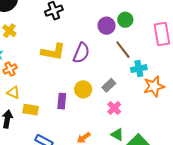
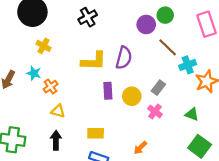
purple rectangle: (62, 101) -> (108, 91), moved
pink cross: (114, 108) -> (155, 111), moved
yellow rectangle: (31, 110) -> (96, 133), moved
green triangle: (117, 135) -> (192, 114), moved

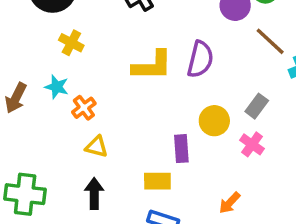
purple rectangle: (108, 91) -> (181, 149), moved

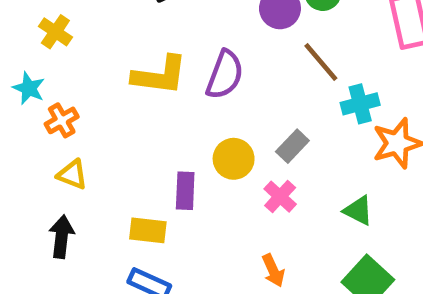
orange arrow: (230, 203) -> (273, 270), moved, turned -75

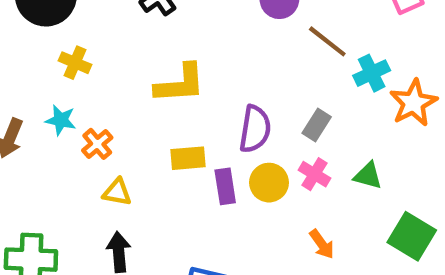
purple semicircle: (225, 75) -> (255, 129), moved
yellow circle: (234, 159) -> (269, 183), moved
green triangle: (358, 211) -> (368, 176), moved
yellow rectangle: (148, 230) -> (188, 158), moved

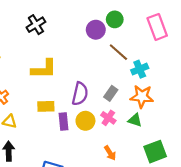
orange star: (413, 103) -> (142, 96), moved, turned 30
green square: (412, 236) -> (155, 152), turned 35

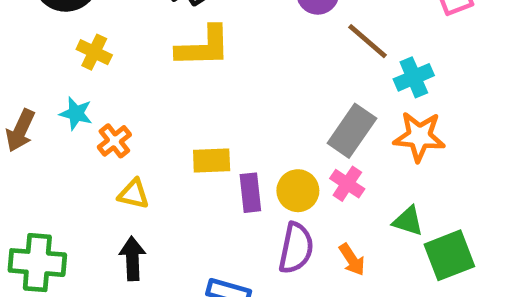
yellow L-shape: (44, 69) -> (203, 47), moved
gray rectangle: (111, 93) -> (352, 131), size x1.5
purple semicircle: (80, 94) -> (296, 248), moved
green triangle: (135, 120) -> (408, 221), moved

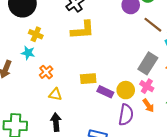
cyan star: (76, 113) -> (28, 53), moved
purple rectangle: (250, 193) -> (105, 92), turned -56
orange arrow: (352, 260) -> (148, 106), moved

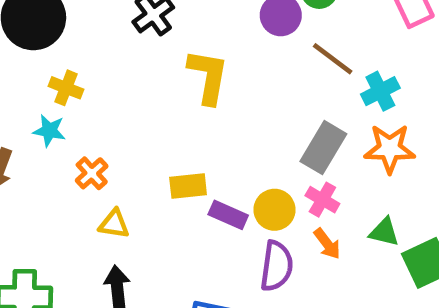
yellow L-shape: (83, 30) -> (208, 77), moved, turned -75

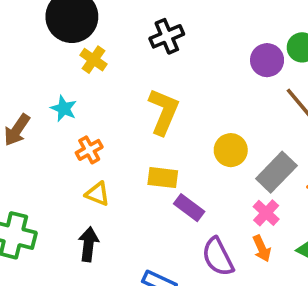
yellow L-shape: (208, 77) -> (164, 112), moved
yellow cross: (66, 88) -> (93, 60), moved
yellow circle: (275, 210) -> (231, 150), moved
purple semicircle: (277, 266) -> (218, 257), turned 132

